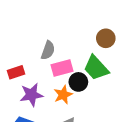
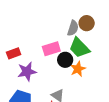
gray semicircle: (48, 50) -> (73, 28), moved
orange star: (63, 95) -> (78, 69), moved

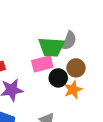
brown circle: (87, 23) -> (76, 68), moved
green trapezoid: (79, 48) -> (51, 47), moved, turned -45

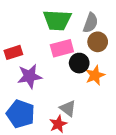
green trapezoid: (51, 47) -> (57, 20), moved
brown circle: (76, 68) -> (98, 42), moved

